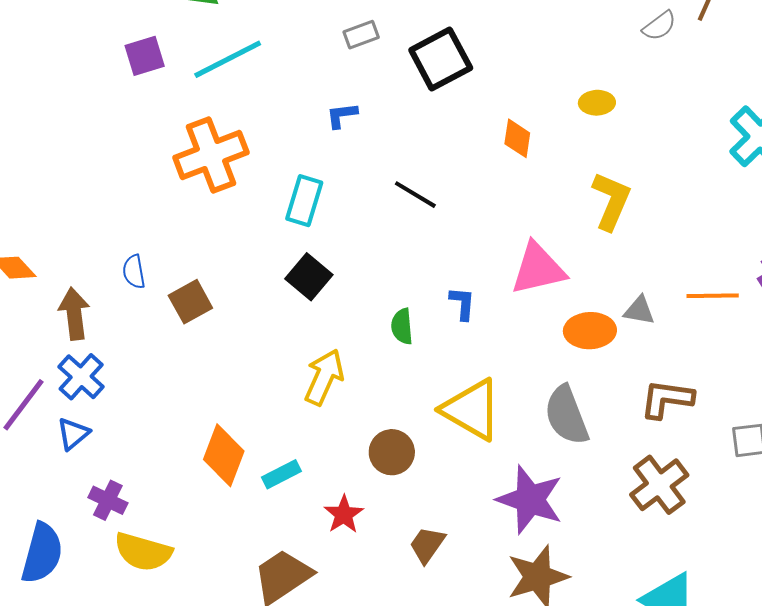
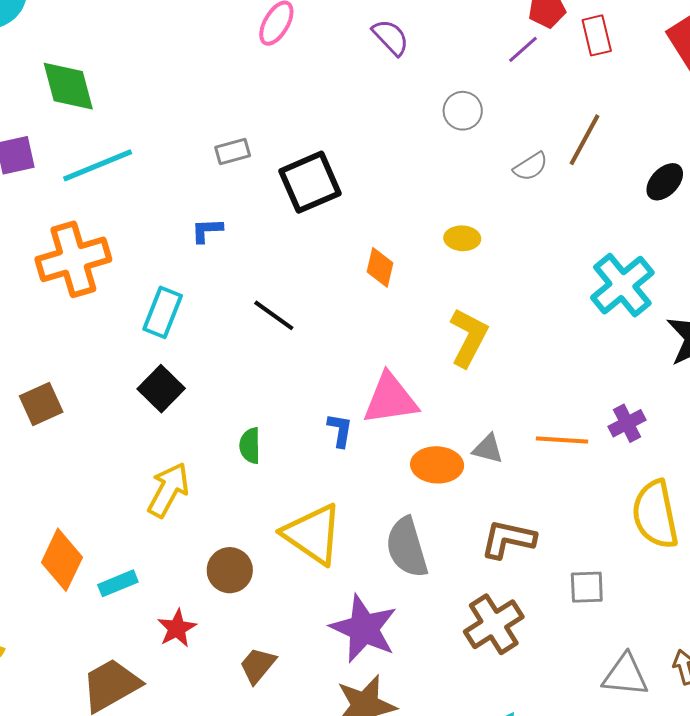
blue L-shape: (462, 303) -> (340, 430), moved

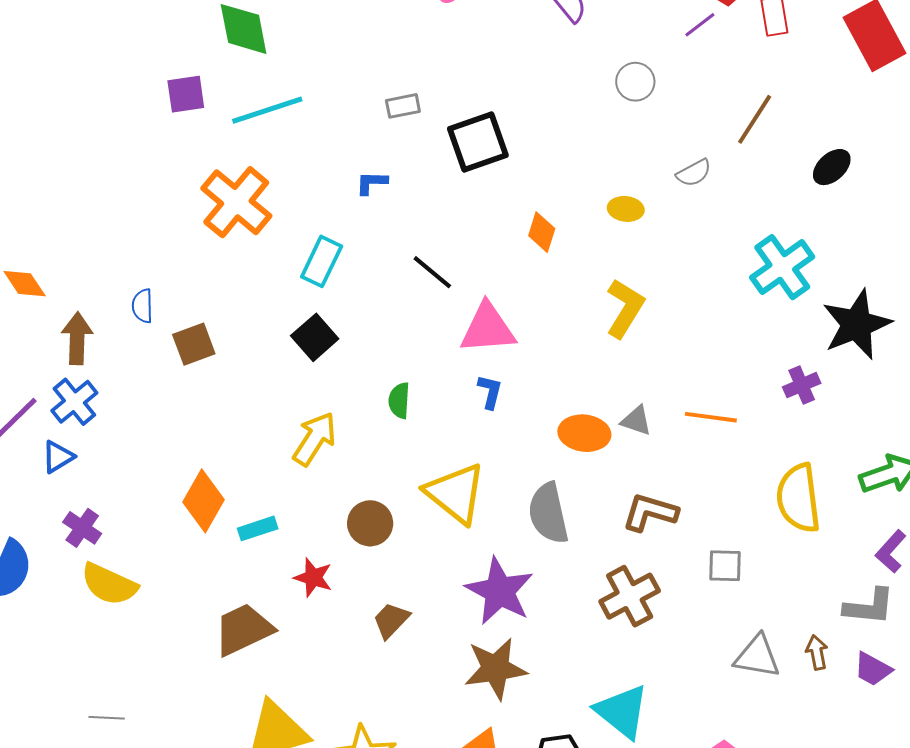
gray semicircle: (531, 167) -> (694, 173), moved
orange cross: (73, 259) -> (236, 202), turned -38
pink triangle: (390, 399) -> (488, 328), moved
purple cross: (627, 423) -> (802, 385), moved
red star: (177, 628) -> (313, 578), turned -30

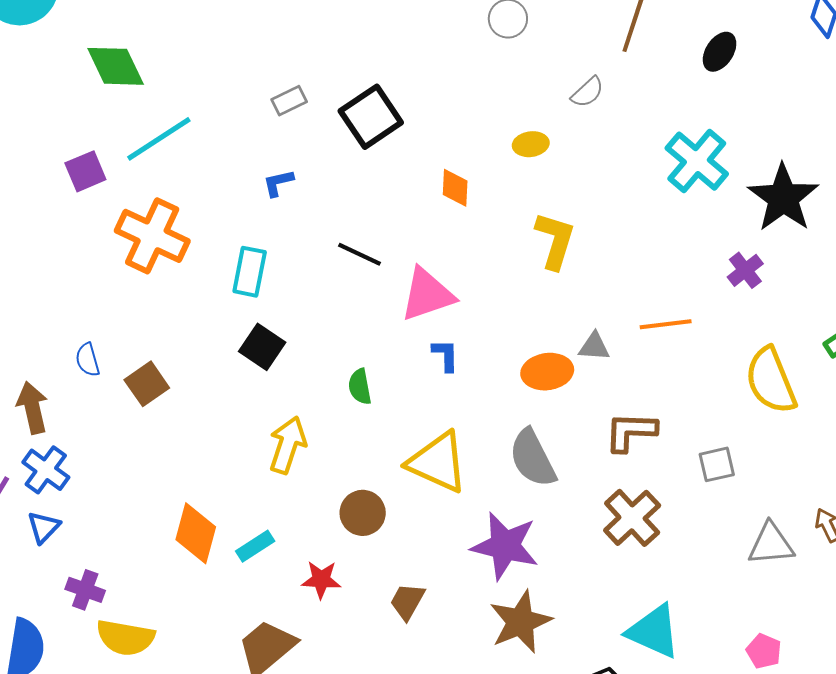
purple square: (186, 94) -> (85, 171), moved

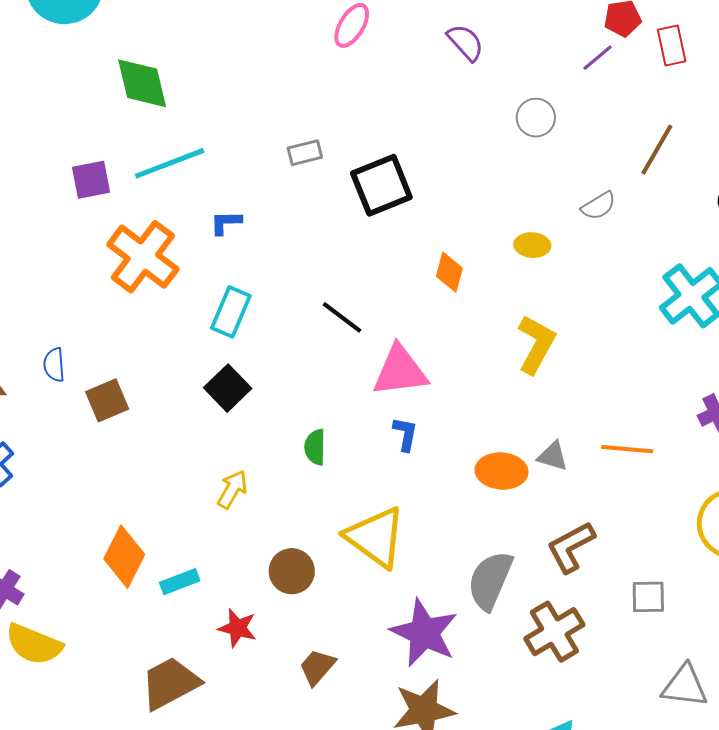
blue L-shape: (278, 183) -> (226, 223), moved
brown L-shape: (631, 432) -> (571, 547), turned -42
yellow arrow: (288, 445) -> (232, 489), size x0.7
gray semicircle: (533, 458) -> (490, 580), moved, turned 38

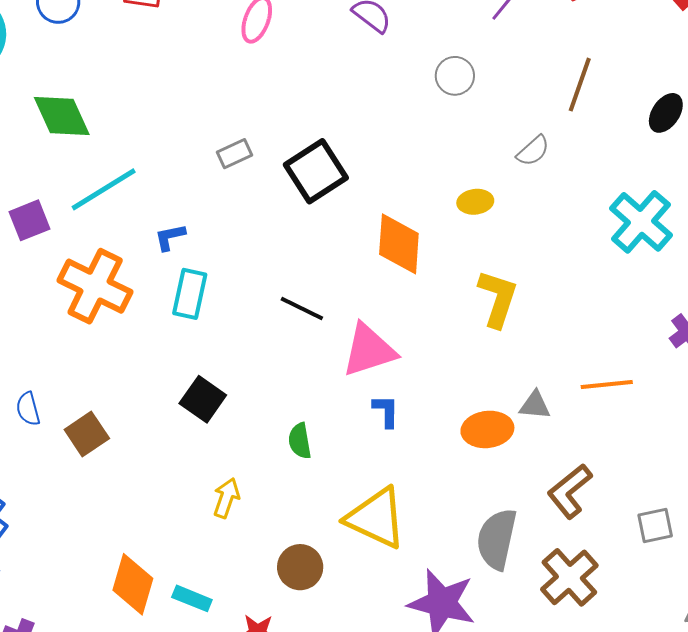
orange diamond: (449, 272) -> (399, 244), size x1.6
cyan rectangle: (231, 312) -> (190, 294), moved
cyan rectangle: (180, 582) -> (192, 598), turned 54

